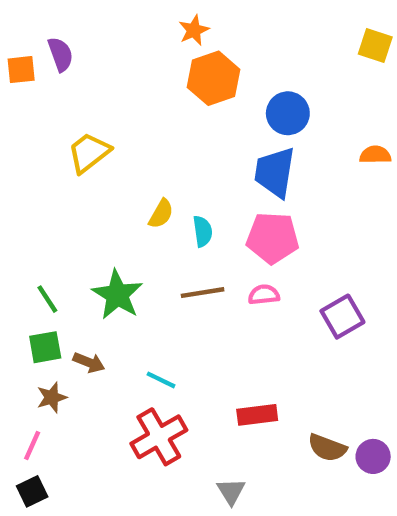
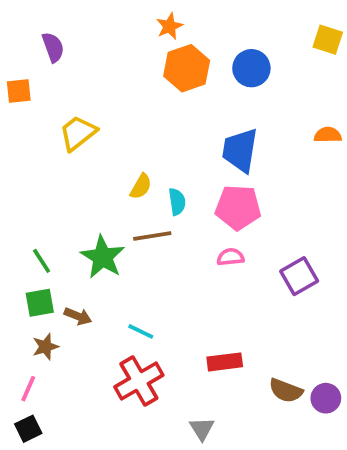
orange square: (21, 70) -> (19, 91), moved
blue circle: (288, 113) -> (251, 68), moved
brown line: (203, 293) -> (152, 236), moved

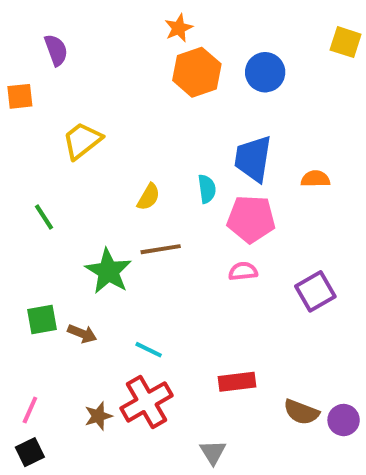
orange semicircle: (328, 135) -> (315, 179), moved
cyan semicircle: (177, 202) -> (207, 189), moved
green line: (42, 261) -> (44, 217), moved
brown star: (45, 347) -> (98, 416), moved

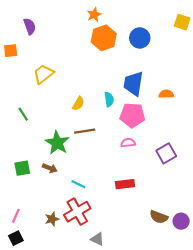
brown arrow: (82, 334) -> (50, 168), moved
red rectangle: (237, 382) -> (125, 184), moved
gray triangle: (213, 452) -> (97, 239), moved, turned -32

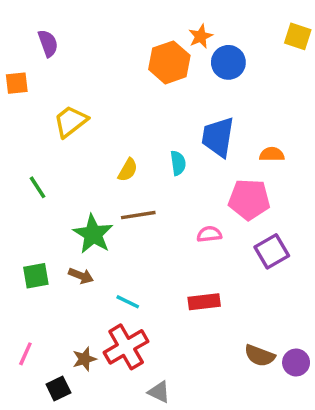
orange star: (94, 15) -> (201, 36), moved
pink pentagon: (132, 115) -> (249, 199), moved
black square: (16, 238) -> (58, 389), moved

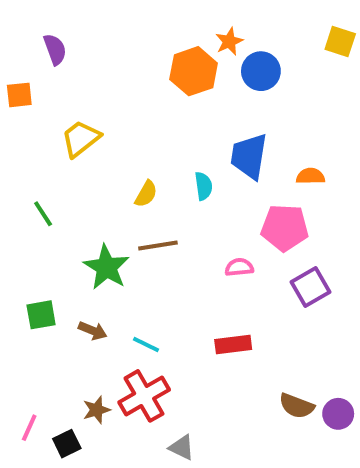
brown arrow: (81, 276) -> (93, 331), moved
pink line: (25, 354) -> (29, 428), moved

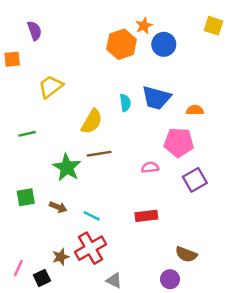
blue trapezoid: (249, 156) -> (156, 98), turned -84
cyan semicircle: (203, 186) -> (125, 103), moved
yellow semicircle: (146, 194) -> (92, 121), size x1.5
green line: (43, 214) -> (27, 134), turned -70
purple circle: (338, 414) -> (170, 279), moved

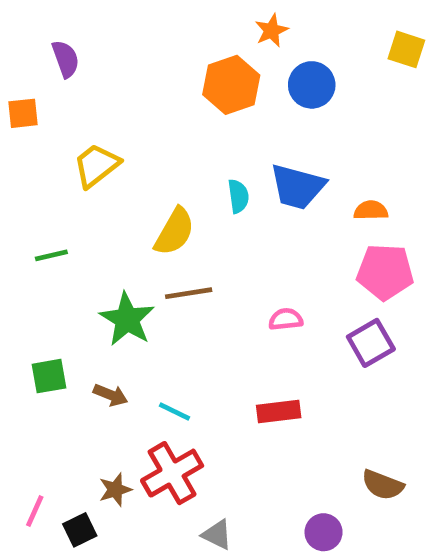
orange star: (144, 26) -> (271, 30), moved
pink pentagon: (179, 143) -> (385, 272), moved
brown semicircle: (186, 254) -> (383, 485), moved

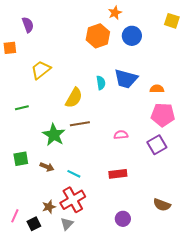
purple circle: (324, 532) -> (123, 219), moved
gray triangle: (217, 535) -> (67, 224), moved, turned 48

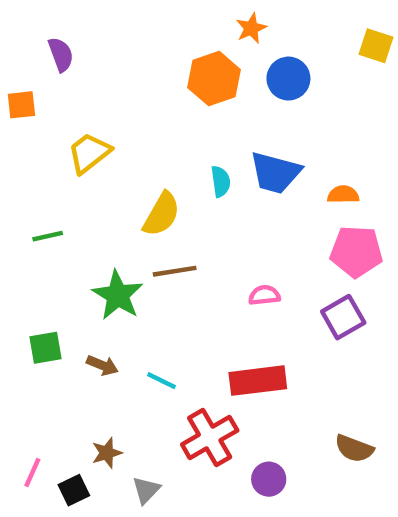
red rectangle: (118, 174) -> (258, 381), size x1.4
red cross: (73, 200) -> (210, 438), moved

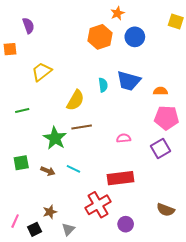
cyan line: (161, 381) -> (73, 169), moved

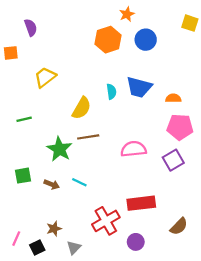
pink semicircle: (124, 138) -> (134, 149), size x1.6
red rectangle: (120, 178) -> (141, 203), moved
brown semicircle: (166, 210) -> (179, 226), turned -66

